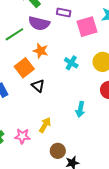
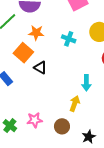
yellow arrow: (45, 125) -> (75, 104), moved
brown circle: (58, 151) -> (62, 126), moved

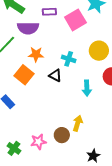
black triangle: (40, 68) -> (55, 75), moved
cyan arrow: (86, 83) -> (87, 88), moved
brown circle: (62, 126) -> (62, 135), moved

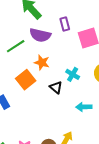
purple rectangle: (49, 12) -> (65, 24), turned 64
cyan arrow: (87, 88) -> (84, 107), turned 77

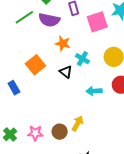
green line: (16, 46) -> (24, 17), moved
orange star: (42, 62) -> (63, 43), moved

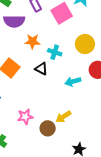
yellow arrow: (78, 123) -> (63, 117), turned -140
pink star: (35, 133) -> (25, 117), moved

